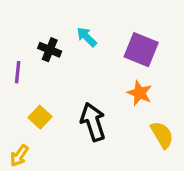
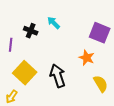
purple square: (141, 50) -> (100, 33), moved
yellow square: (40, 117) -> (25, 73), size x1.6

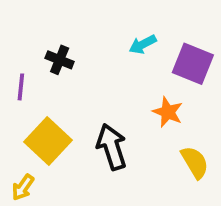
cyan arrow: (54, 23) -> (143, 44), moved, turned -72

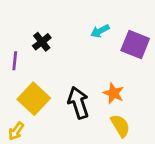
black cross: (60, 60) -> (42, 42), turned 30
orange star: (168, 112) -> (114, 93), moved
yellow semicircle: (195, 162) -> (120, 126), moved

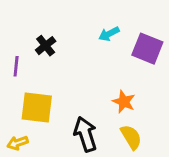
yellow square: (34, 99) -> (37, 108), turned -36
black arrow: (78, 103) -> (85, 134), moved
yellow arrow: (16, 131) -> (18, 143), turned 36

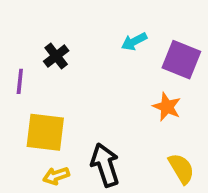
orange star: (124, 102) -> (167, 107), moved
yellow semicircle: (131, 137) -> (181, 169), moved
yellow arrow: (18, 143) -> (56, 176), moved

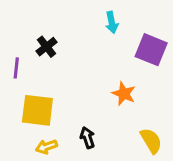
cyan arrow: (134, 41) -> (112, 22), moved, turned -75
orange star: (167, 107) -> (124, 94), moved
black arrow: (105, 165) -> (87, 138), size x0.6

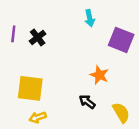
purple line: (16, 68) -> (13, 34), moved
black arrow: (87, 138) -> (87, 102), moved, turned -35

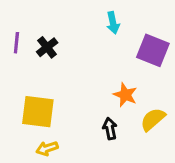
black arrow: (87, 102) -> (110, 129), turned 42
yellow semicircle: (121, 113) -> (153, 119), moved, turned -100

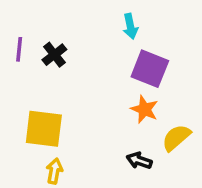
purple square: (153, 50) -> (150, 69), moved
black arrow: (110, 129) -> (139, 161), moved, turned -60
yellow arrow: (47, 148) -> (54, 171), turned 120

